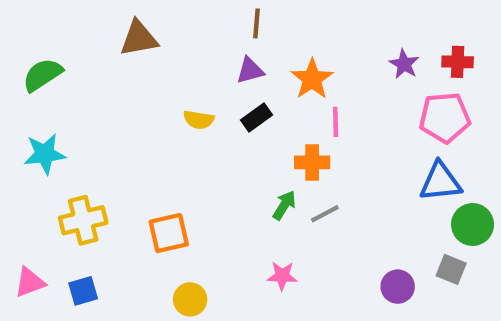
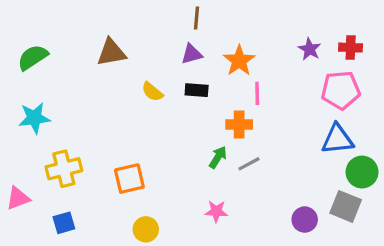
brown triangle: (139, 38) -> (111, 52), moved
black rectangle: (256, 118) -> (197, 90), turned 40
yellow semicircle: (199, 120) -> (152, 92), turned 30
gray square: (451, 269) -> (346, 206), size x1.4
pink triangle: (30, 282) -> (18, 198), moved

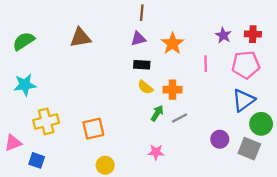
yellow semicircle: (152, 92) -> (145, 87), moved
pink line: (257, 93) -> (206, 64), moved
blue triangle: (337, 139) -> (243, 100), turned -30
purple circle: (305, 220) -> (220, 139), moved
blue square: (64, 223) -> (37, 160), moved, turned 35

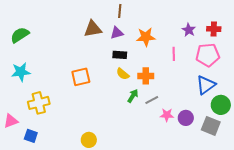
brown triangle: (80, 38) -> (93, 29), moved
orange star: (173, 44) -> (146, 37), turned 30
orange square: (93, 129) -> (81, 77), moved
pink star: (156, 152) -> (167, 115), moved

